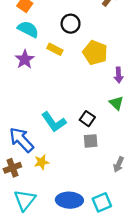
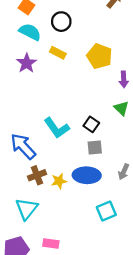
black circle: (71, 24) -> (61, 22), moved
yellow star: (42, 162) -> (59, 181), moved
brown cross: (12, 168) -> (37, 175), moved
blue ellipse: (69, 200) -> (87, 175), moved

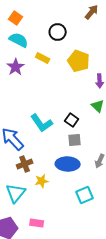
black circle: (61, 22) -> (58, 32), moved
yellow star: (59, 181) -> (42, 181), moved

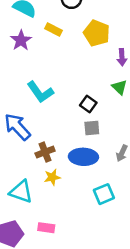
cyan L-shape: (42, 123) -> (40, 92), moved
brown cross: (25, 164) -> (45, 152), moved
cyan triangle: (16, 193) -> (21, 192), turned -50

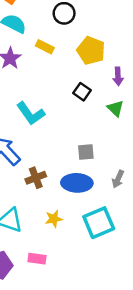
black square: (88, 104) -> (82, 92), moved
yellow star: (52, 177) -> (54, 219), moved
cyan square: (104, 194) -> (99, 223), size x1.4

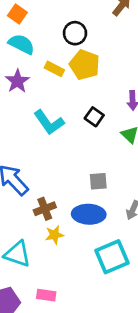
yellow pentagon: (91, 51) -> (85, 65), moved
cyan L-shape: (31, 114) -> (49, 122), moved
yellow star: (54, 219) -> (54, 235), moved

